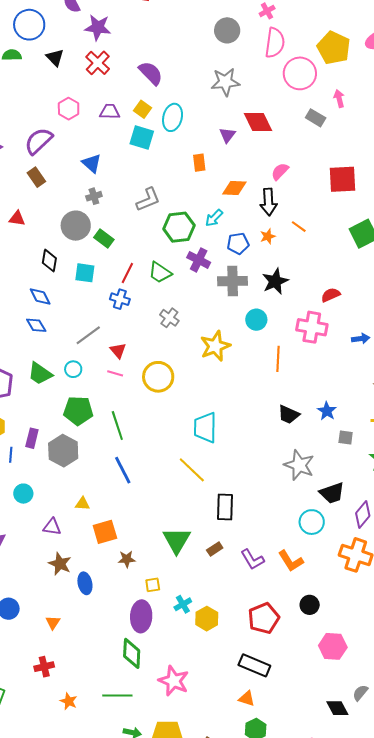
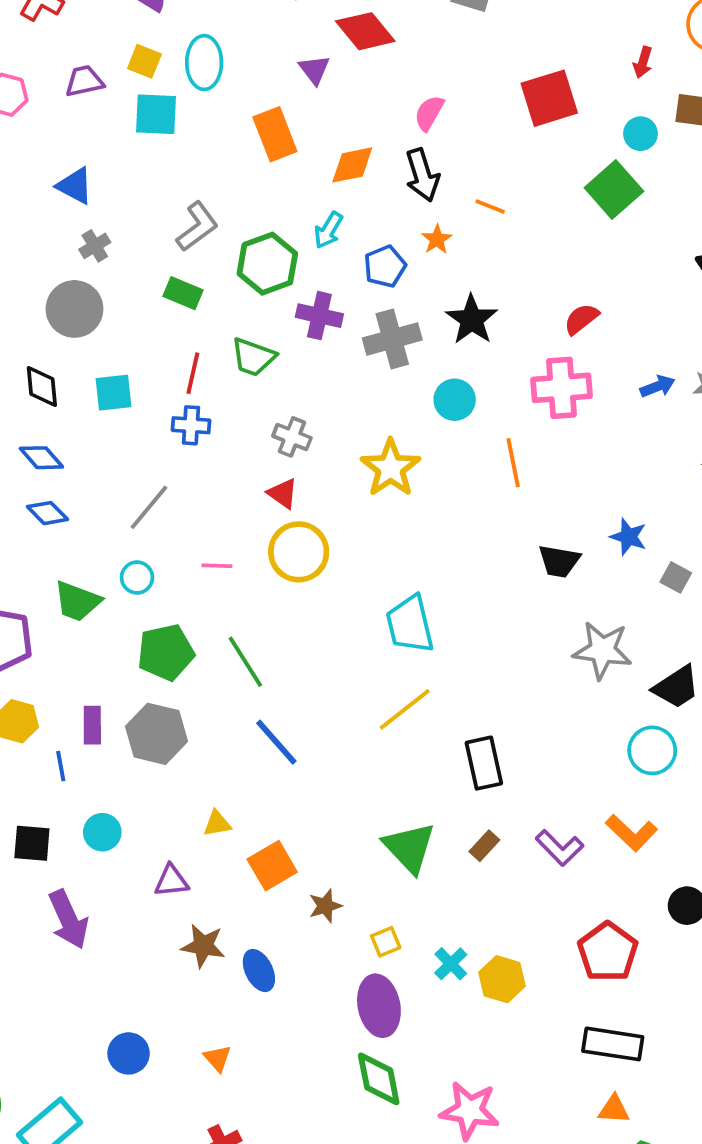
orange rectangle: (199, 163) -> (275, 134), size x1.5
green rectangle: (104, 239) -> (183, 293), moved
red triangle: (118, 351) -> (283, 493), moved
gray square: (346, 438) -> (676, 577), turned 35
yellow line: (192, 470) -> (405, 709), turned -68

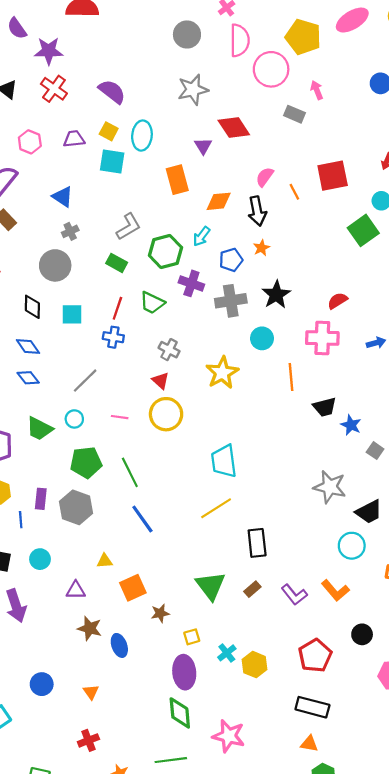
orange line: (490, 207) -> (294, 192), moved, turned 35
black trapezoid: (559, 561) -> (325, 407), moved, turned -30

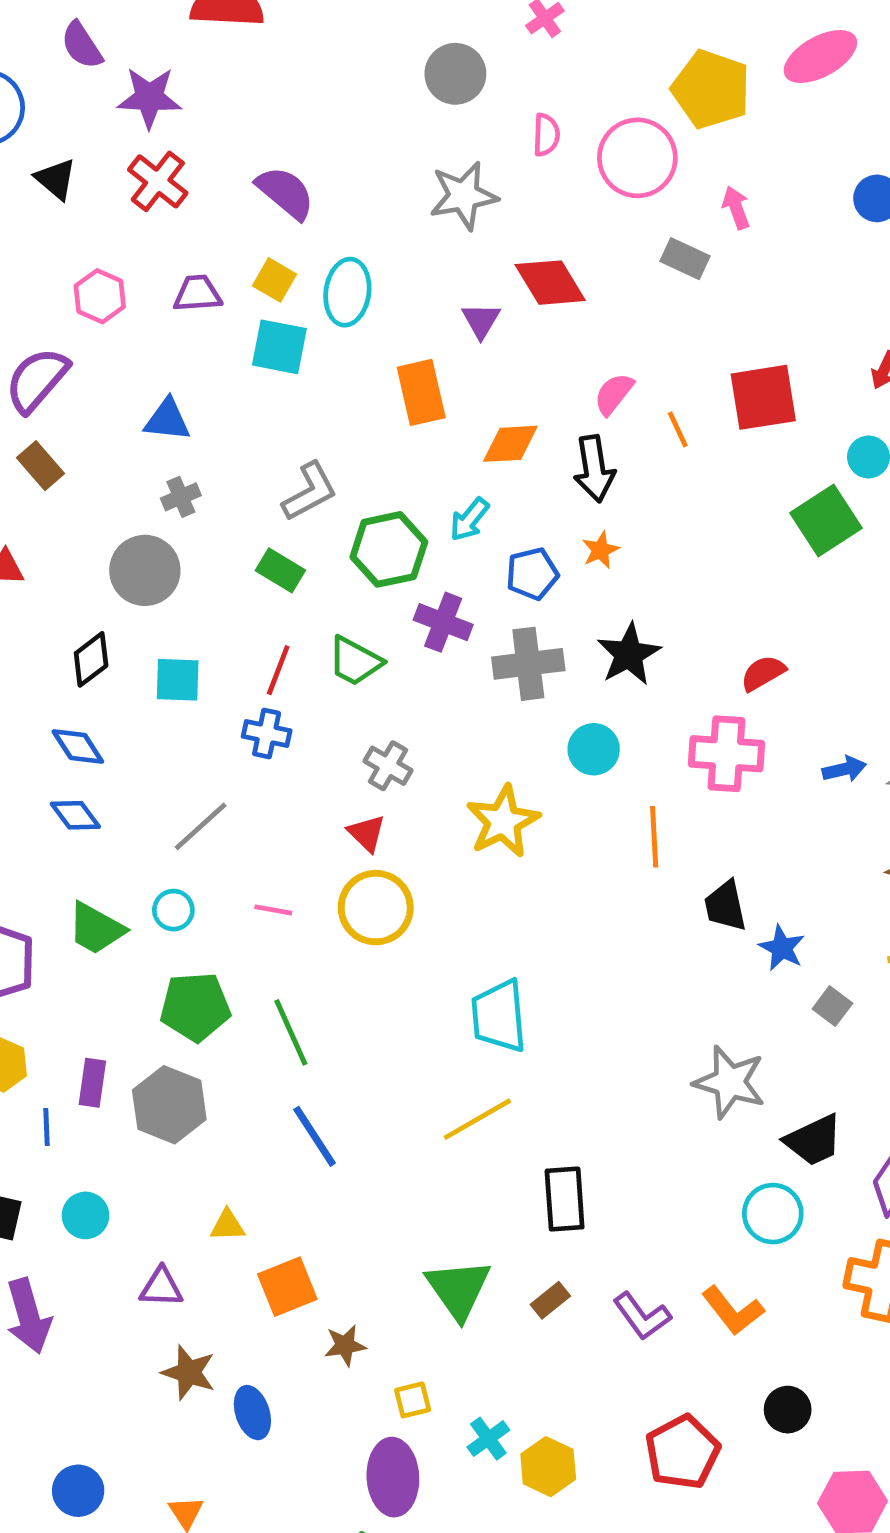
pink semicircle: (240, 40) -> (546, 135), moved, size x0.6
blue triangle: (63, 197) -> (167, 420), turned -30
black diamond: (32, 307) -> (91, 659), turned 50
black trapezoid: (325, 407) -> (725, 906), turned 90

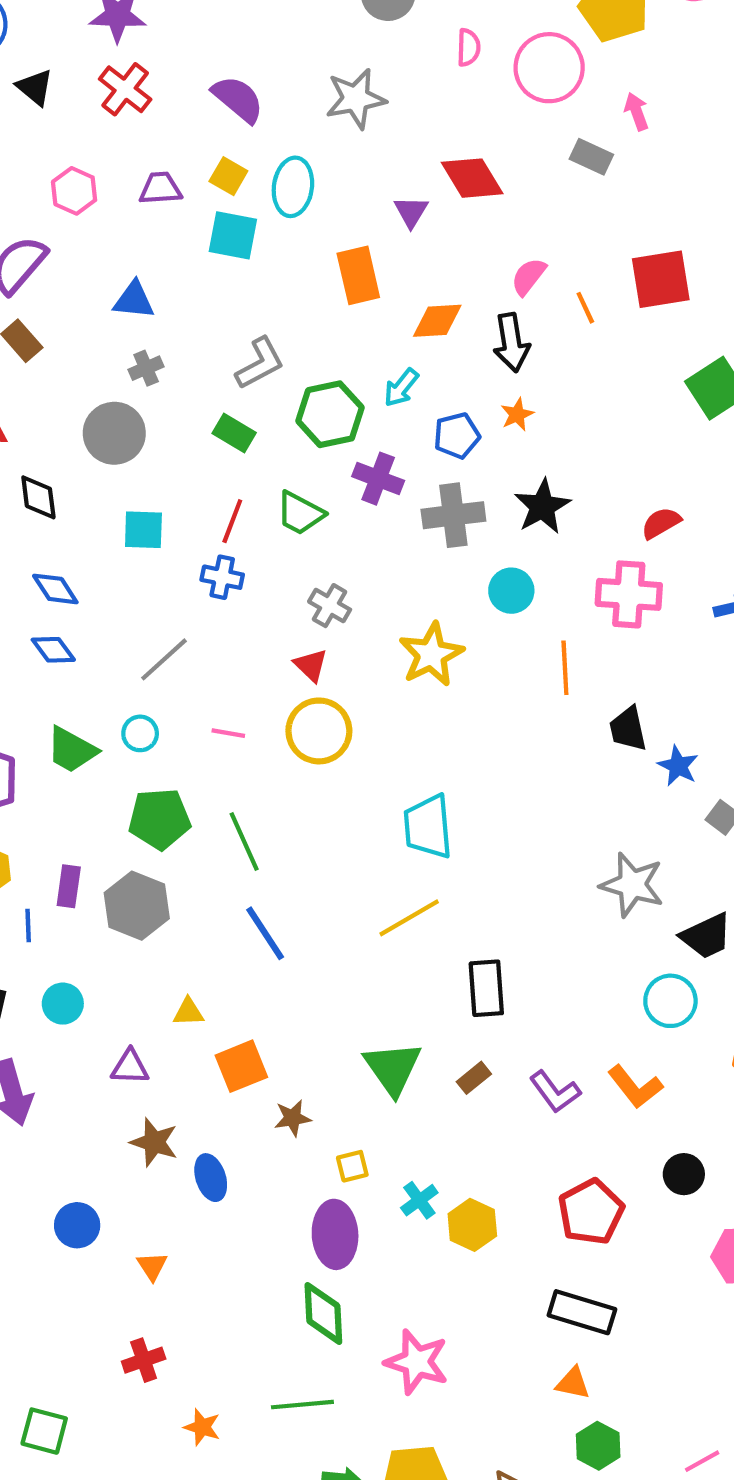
gray star: (464, 196) -> (356, 99), moved
black diamond: (91, 659) -> (38, 497), moved, turned -60
blue circle: (78, 1491) -> (77, 1225), moved

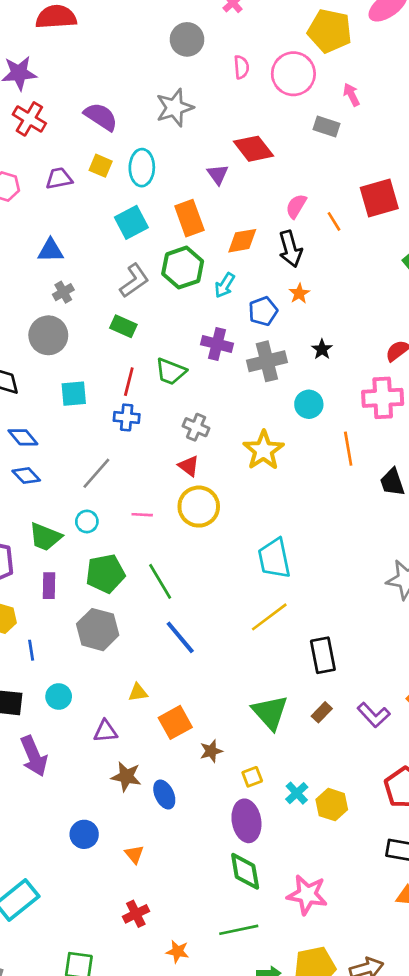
cyan square: (233, 235) -> (131, 222), moved, turned -32
green hexagon: (330, 414) -> (183, 268), moved
black star: (542, 507) -> (322, 349), size x0.6
purple rectangle: (69, 886) -> (49, 586), moved

